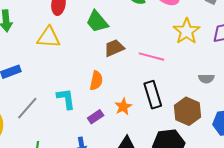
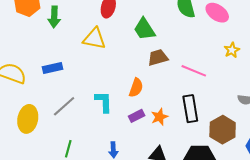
yellow star: (187, 31) -> (232, 50), size x0.6
purple rectangle: (96, 117) -> (137, 116), moved

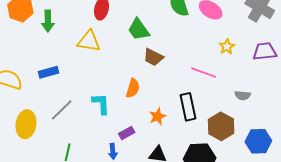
brown trapezoid: (158, 57) -> (153, 57), turned -135
pink line: (194, 71) -> (204, 73), moved
purple rectangle: (137, 116) -> (127, 133), moved

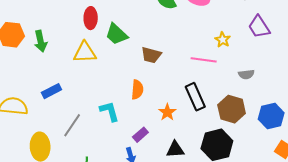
green trapezoid: (139, 29) -> (116, 34), moved
yellow star: (227, 47) -> (223, 40), moved
purple trapezoid: (265, 51) -> (259, 27), turned -105

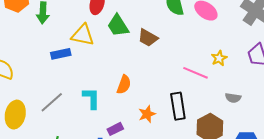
brown trapezoid: (151, 55) -> (148, 38), moved
blue rectangle: (52, 91) -> (61, 54), moved

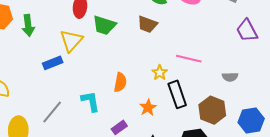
green trapezoid: (118, 26) -> (104, 25), turned -30
yellow triangle: (83, 35) -> (71, 41), turned -50
brown trapezoid: (148, 38) -> (147, 24), moved
yellow star: (219, 58) -> (160, 73), moved

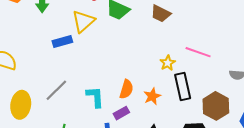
orange semicircle: (120, 82) -> (126, 89), moved
cyan L-shape: (90, 101) -> (95, 97), moved

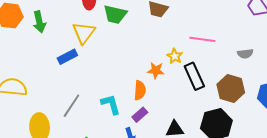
orange star: (152, 96) -> (156, 70), moved, turned -30

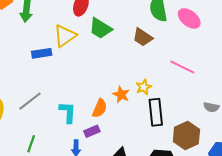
pink line: (202, 39) -> (182, 67), moved

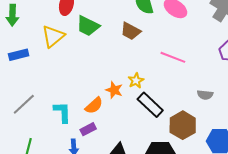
blue rectangle: (42, 53) -> (19, 55), moved
orange semicircle: (100, 108) -> (94, 106), turned 30
black rectangle: (156, 112) -> (150, 105), turned -36

